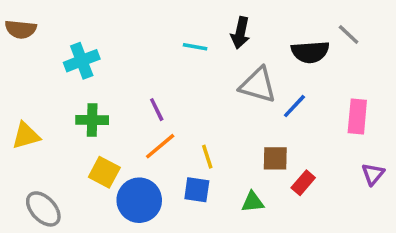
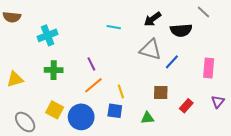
black arrow: (240, 33) -> (153, 19), moved, turned 42
gray line: (349, 35) -> (203, 12), moved
yellow square: (104, 172) -> (55, 110), moved
red rectangle: (303, 183) -> (186, 106), moved

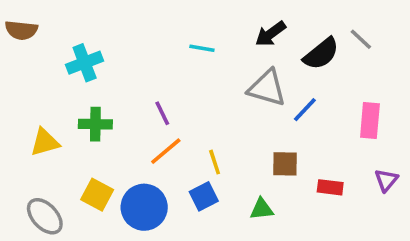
gray line: (203, 12) -> (361, 39), moved
black semicircle: (181, 30) -> (321, 54), turned -35
yellow triangle: (15, 79) -> (45, 142), moved
red rectangle: (186, 106) -> (330, 187), turned 56
blue square: (115, 111) -> (204, 196), turned -35

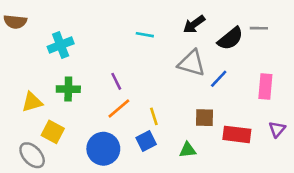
gray line: (361, 39) -> (259, 28), turned -42
red rectangle: (330, 187) -> (237, 134), size x1.5
yellow square: (97, 195) -> (53, 132), moved

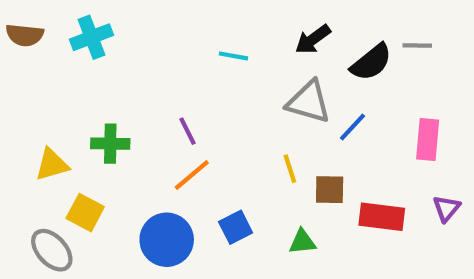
cyan cross: (61, 45) -> (91, 37), moved
yellow line: (154, 116) -> (290, 169), moved

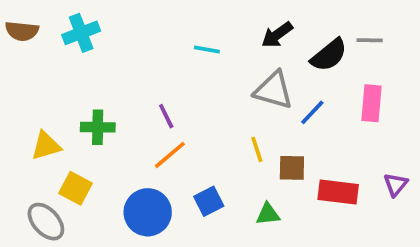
pink rectangle: (428, 140) -> (372, 103), moved

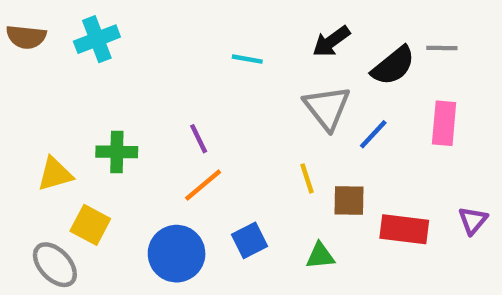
gray triangle: (273, 90) -> (327, 108), turned 36

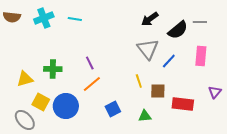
cyan line: (247, 59) -> (75, 19), moved
purple triangle: (473, 220) -> (215, 92), moved
blue circle: (177, 254) -> (66, 106), moved

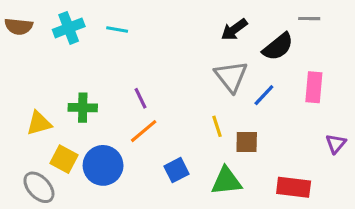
gray line: (200, 22) -> (309, 19), moved
red rectangle: (183, 104) -> (294, 187), moved
green triangle: (145, 116) -> (226, 181), size x1.5

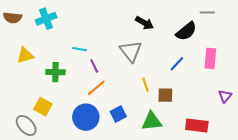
cyan line: (117, 30) -> (80, 49), moved
black arrow: (234, 30) -> (144, 23), moved, turned -114
gray triangle: (231, 76) -> (131, 51), moved
yellow triangle: (39, 123) -> (25, 55), moved
blue circle: (103, 165) -> (86, 117), moved

